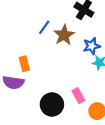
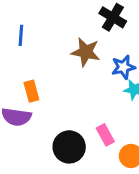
blue line: (44, 27) -> (21, 35), moved, turned -32
brown star: (64, 35) -> (86, 52), turned -30

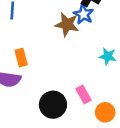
blue star: (123, 67) -> (84, 14), moved, turned -30

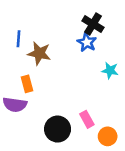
brown star: (67, 24) -> (39, 53), moved
cyan star: (108, 56) -> (110, 70), moved

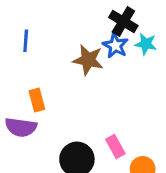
brown star: (39, 53) -> (88, 60), moved
cyan star: (110, 70) -> (146, 44), moved

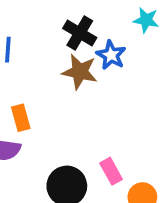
black cross: (123, 21) -> (80, 33), moved
cyan star: (146, 44) -> (146, 20), moved

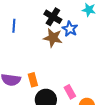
orange rectangle: (21, 118) -> (33, 80), moved

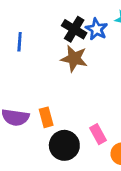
blue star: (70, 29) -> (97, 29), moved

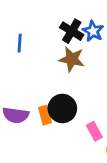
black circle: (64, 145) -> (62, 109), moved

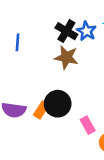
orange rectangle: (45, 115) -> (41, 110), turned 48

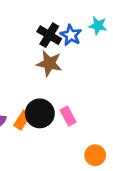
pink rectangle: (88, 125) -> (68, 116), moved

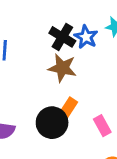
pink rectangle: (68, 116) -> (102, 126), moved
orange rectangle: (22, 120) -> (68, 108), moved

